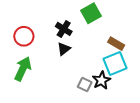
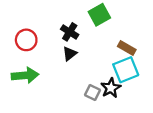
green arrow: (23, 69) -> (25, 75), turned 60

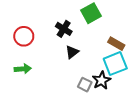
black triangle: (70, 54) -> (72, 52), moved
green arrow: (25, 75) -> (23, 69), size x0.7

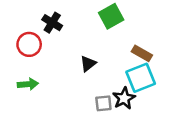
black cross: (64, 29) -> (52, 23), moved
gray square: (85, 85) -> (103, 103), turned -32

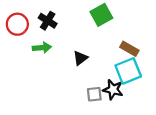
red circle: (29, 44) -> (17, 24), moved
green arrow: (28, 84) -> (42, 48), moved
black star: (124, 98) -> (113, 90), turned -30

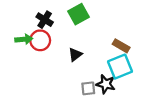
green square: (101, 15) -> (78, 14), moved
red circle: (17, 24) -> (40, 40), moved
green arrow: (42, 48) -> (24, 39), moved

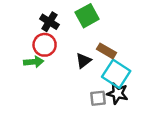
green arrow: (24, 39) -> (34, 62), moved
brown rectangle: (121, 46) -> (107, 51), moved
cyan square: (120, 67) -> (116, 74), moved, turned -35

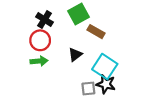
brown rectangle: (107, 51) -> (96, 32), moved
green arrow: (34, 62) -> (39, 61), moved

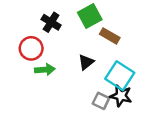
red circle: (40, 40) -> (31, 48), moved
gray square: (88, 89) -> (101, 101), turned 32

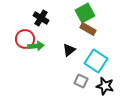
green square: (90, 16) -> (85, 13), moved
green arrow: (45, 70) -> (36, 46), moved
black star: (121, 96) -> (105, 86), moved

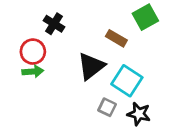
green square: (85, 13) -> (145, 17), moved
green arrow: (36, 46) -> (33, 71), moved
black triangle: (69, 50) -> (91, 66), size x1.6

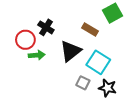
black cross: (54, 24) -> (46, 27), moved
green arrow: (33, 71) -> (37, 55), moved

